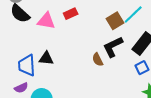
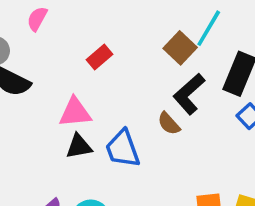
pink triangle: (46, 21) -> (75, 112), moved
blue trapezoid: (27, 65) -> (123, 149), moved

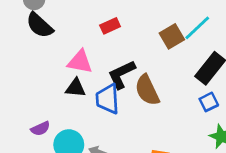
black L-shape: (189, 94) -> (122, 74), moved
brown semicircle: (169, 123) -> (147, 90), size x1.6

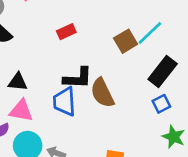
pink triangle: (80, 62) -> (21, 111), moved
black L-shape: (122, 74) -> (78, 78), turned -152
black triangle: (76, 88) -> (18, 82), moved

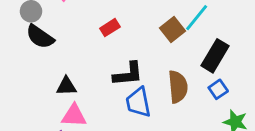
brown semicircle: (102, 93) -> (178, 87), moved, turned -152
blue trapezoid: (64, 102) -> (138, 102), moved

